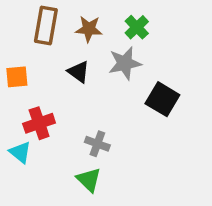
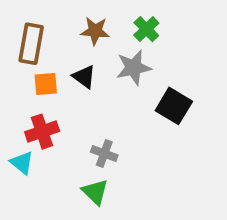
brown rectangle: (46, 26) -> (31, 44), moved
orange square: (17, 77) -> (46, 84), moved

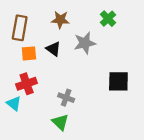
green cross: (146, 29) -> (108, 19), moved
black square: (174, 106) -> (118, 81), moved, turned -30

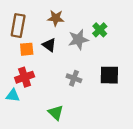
green cross: (108, 19) -> (100, 30), moved
gray cross: (66, 98) -> (74, 78), moved
cyan triangle: (14, 103) -> (13, 95), turned -32

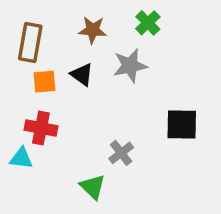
green cross: (100, 30) -> (148, 23), moved
red cross: (25, 77) -> (41, 128), turned 30
gray cross: (74, 78) -> (121, 153), moved, turned 32

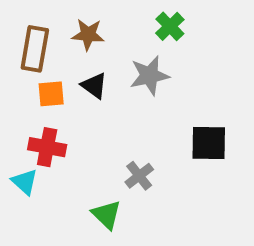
brown star: (93, 30) -> (88, 35), moved
cyan triangle: (21, 158) -> (25, 182), turned 35

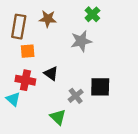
black triangle: (94, 86) -> (51, 73), moved
black square: (209, 143) -> (100, 87), moved

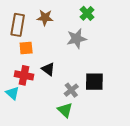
green triangle: (58, 117) -> (65, 110), moved

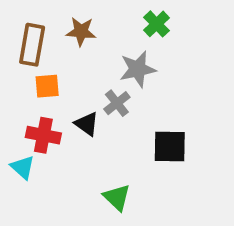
gray cross: (71, 90) -> (117, 103), moved

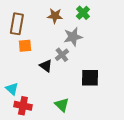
brown star: (81, 32) -> (55, 16), moved
red cross: (43, 135) -> (23, 106), moved

